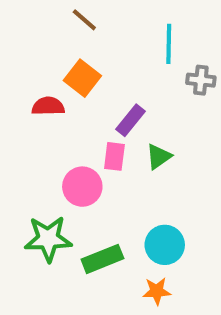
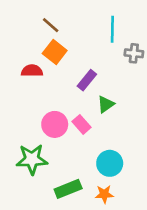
brown line: (84, 20) -> (51, 25), moved
pink rectangle: (114, 156) -> (82, 124), moved, turned -48
green rectangle: (102, 259) -> (68, 189), moved

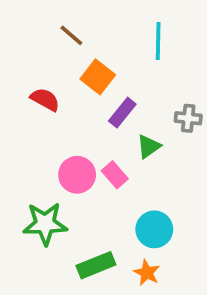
orange square: (55, 52) -> (98, 77), moved
gray cross: (134, 53) -> (188, 118), moved
red semicircle: (32, 71) -> (45, 99), turned 30
orange star: (104, 194) -> (147, 273), turned 30

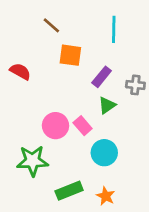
orange square: (98, 77) -> (70, 55), turned -30
red semicircle: (45, 99) -> (20, 71), moved
purple rectangle: (122, 113) -> (102, 77), moved
cyan circle: (154, 229) -> (104, 153), moved

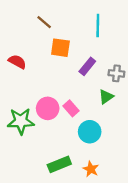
green triangle: (107, 105) -> (106, 97), moved
green star: (32, 161) -> (21, 121), moved

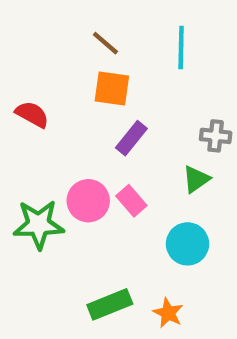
brown line: (44, 22) -> (105, 43), moved
purple rectangle: (87, 66) -> (131, 138), moved
cyan circle: (90, 132) -> (188, 244), moved

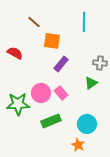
brown line: (105, 43) -> (34, 22), moved
cyan circle: (188, 244) -> (87, 124), moved
green rectangle: (110, 304) -> (51, 121), moved

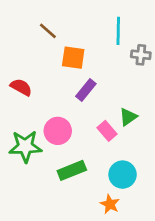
red semicircle: (15, 53) -> (21, 87), moved
gray cross: (100, 63) -> (141, 55), moved
pink rectangle: (61, 93) -> (107, 131), moved

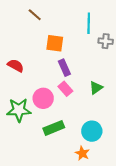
brown line: (48, 31) -> (35, 15), moved
purple rectangle: (86, 90) -> (64, 68), turned -63
pink rectangle: (107, 131) -> (65, 89), moved

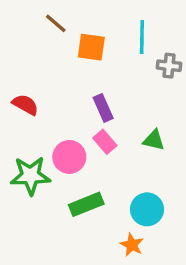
orange square: (55, 43) -> (91, 47), moved
green triangle: (96, 88) -> (154, 140), turned 48

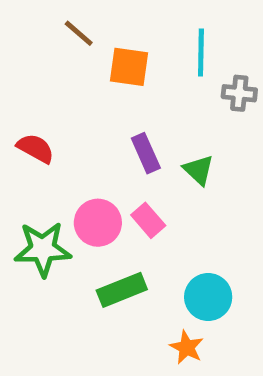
green triangle: (154, 140) -> (199, 170), moved, turned 30
pink rectangle: (105, 142) -> (148, 220), moved

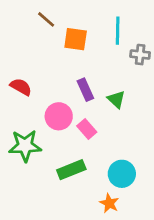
pink circle: (98, 223) -> (59, 116), moved

